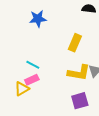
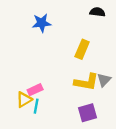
cyan line: (33, 65) -> (36, 106), moved, turned 72

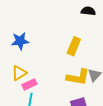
blue star: (42, 23) -> (20, 41), moved
yellow triangle: (24, 100) -> (19, 73), moved

